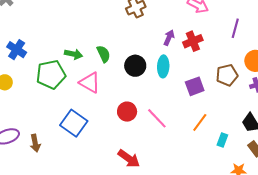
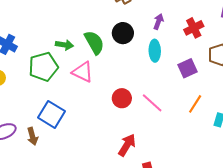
red cross: (193, 41) -> (194, 28), moved
green semicircle: (104, 54) -> (94, 42), size x1.4
black circle: (135, 66) -> (123, 33), moved
blue square: (74, 123) -> (52, 114), moved
red arrow: (129, 159) -> (127, 145), turned -90

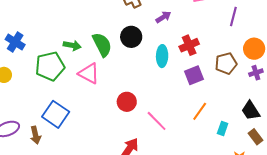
purple arrow: (158, 21) -> (163, 17), moved, turned 35
red cross: (194, 28) -> (189, 45), moved
pink line: (152, 103) -> (157, 121), moved

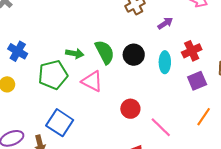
black circle: (131, 37) -> (134, 55), moved

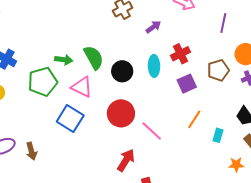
black circle: (134, 55) -> (122, 71), moved
red circle: (130, 109) -> (121, 113), size x1.4
blue square: (60, 123) -> (70, 119), moved

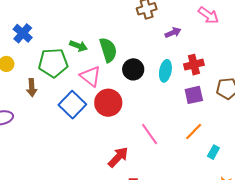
red circle: (121, 113) -> (108, 103), moved
brown arrow: (31, 151) -> (32, 88), moved

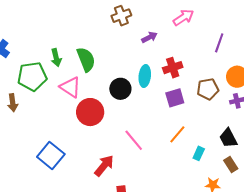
pink arrow: (208, 15) -> (183, 17), turned -65
green arrow: (78, 46) -> (56, 58), turned 60
black circle: (133, 69) -> (120, 89), moved
blue square: (72, 105) -> (51, 156), moved

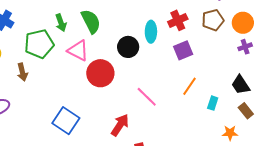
brown pentagon: (208, 89) -> (213, 20), moved

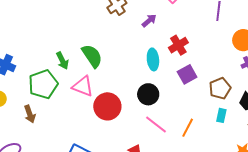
brown pentagon: (213, 20) -> (220, 88), moved
black circle: (128, 47) -> (148, 94), moved
orange line: (190, 86) -> (188, 128), moved
cyan rectangle: (213, 103) -> (221, 115), moved

